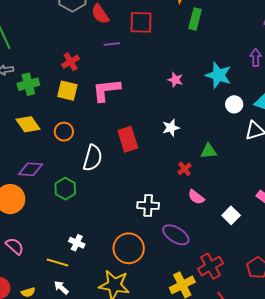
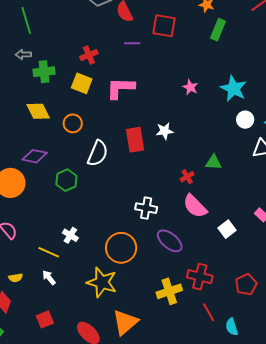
white star: (171, 128) -> (165, 131), moved
pink semicircle: (196, 197) -> (195, 206), size x1.5
red cross: (210, 266) -> (200, 277), turned 35

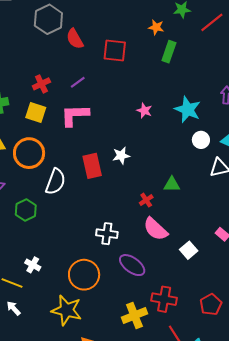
purple line: (132, 43) -> (78, 82), moved, turned -35
orange circle: (73, 123) -> (29, 153), size x1.6

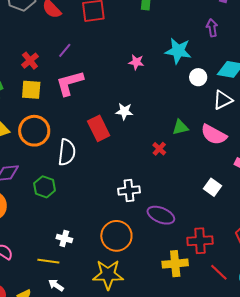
white star: (121, 156) -> (124, 111), turned 30
pink semicircle: (156, 229) -> (214, 135), moved
yellow cross: (134, 316) -> (175, 264), turned 30

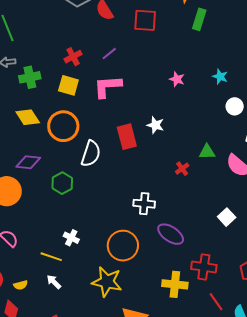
cyan star: (178, 51) -> (220, 77), size x0.6

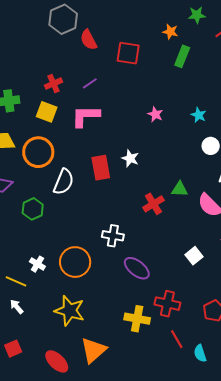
red cross: (182, 169) -> (153, 204), size x1.5
orange circle: (123, 246) -> (75, 262), moved

